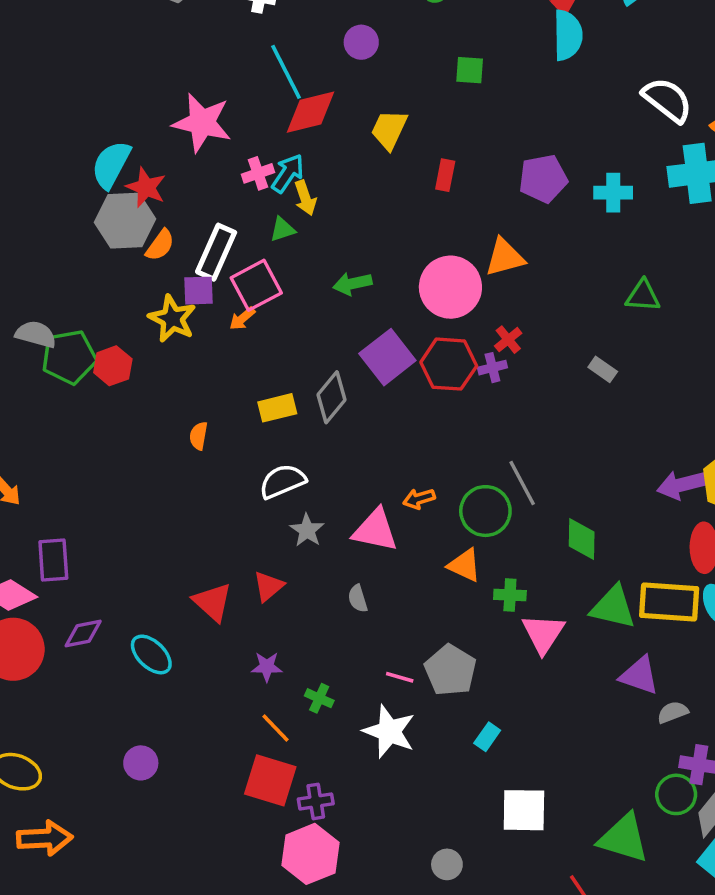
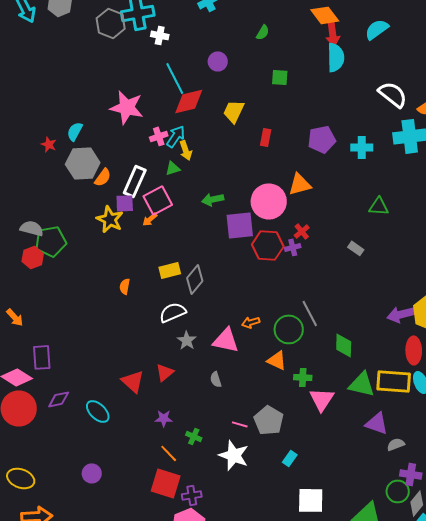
cyan semicircle: (111, 165) -> (75, 131), size x0.7
red star: (146, 187) -> (49, 144), moved, size x0.7
purple square: (387, 357) -> (240, 225), moved, turned 32
red hexagon: (113, 366) -> (33, 257), moved
gray diamond: (331, 397) -> (195, 279), moved

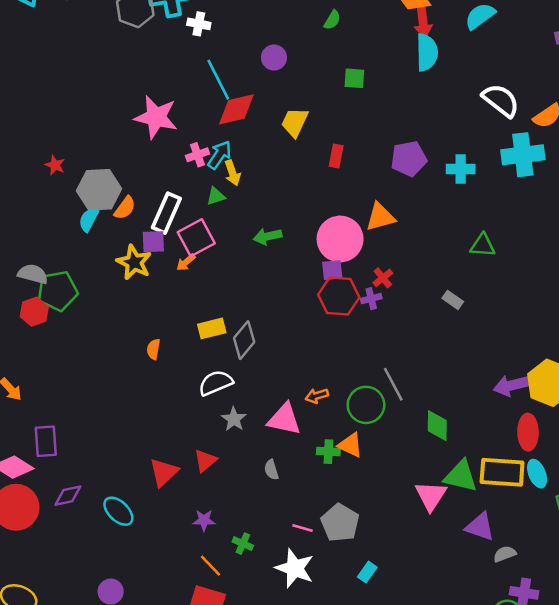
cyan semicircle: (75, 131) -> (89, 220), moved
purple square: (240, 225) -> (332, 270), moved, size x0.6
green cross: (303, 377) -> (328, 452), moved
red triangle: (133, 381) -> (164, 472), turned 35
pink triangle: (322, 399) -> (431, 496), moved

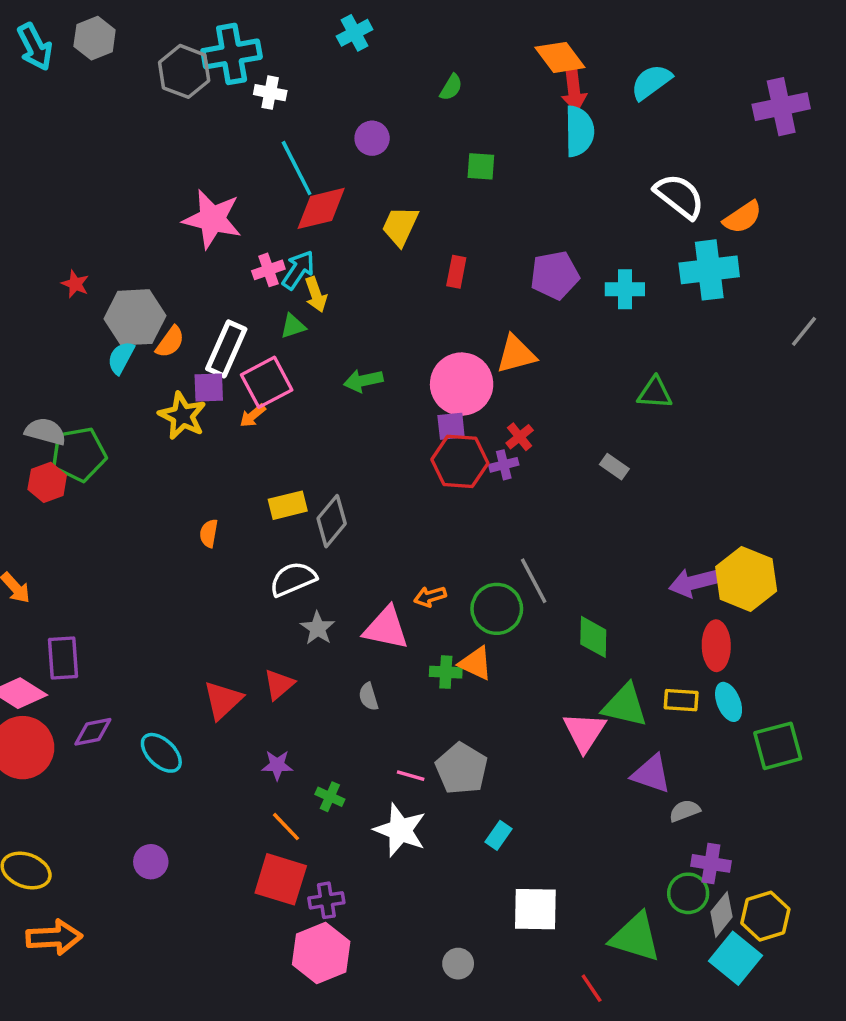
yellow rectangle: (502, 472) -> (681, 700), size x0.6

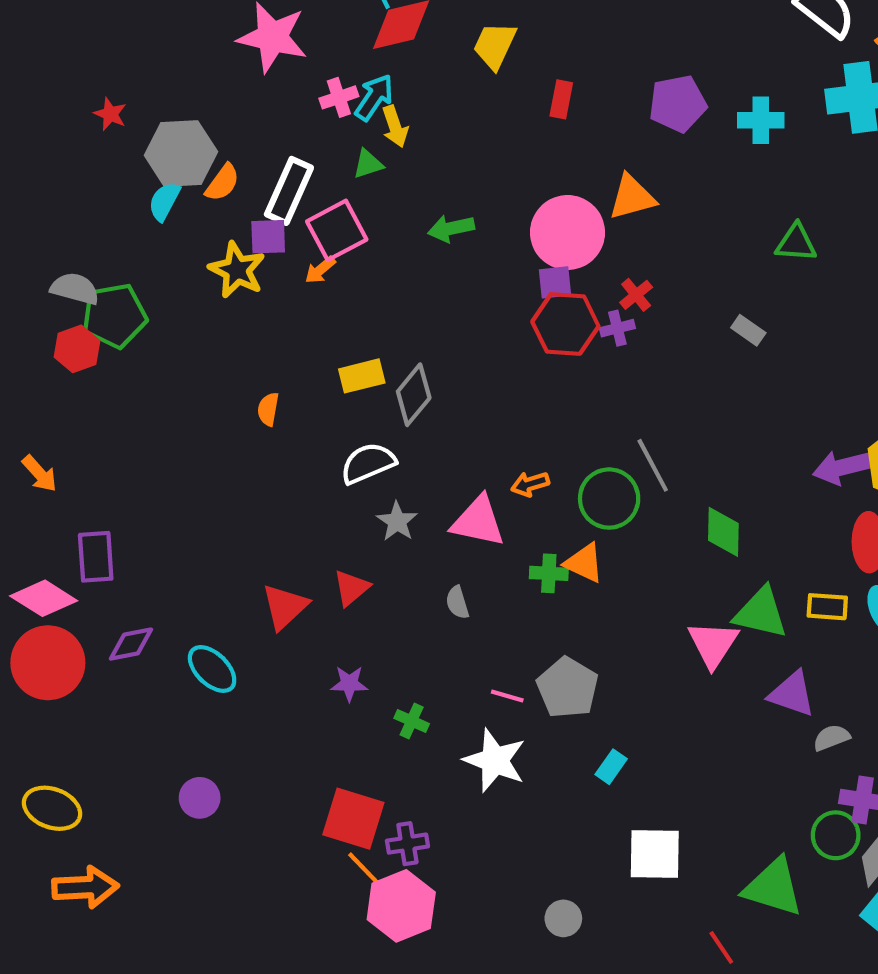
orange line: (286, 827) -> (364, 869), moved

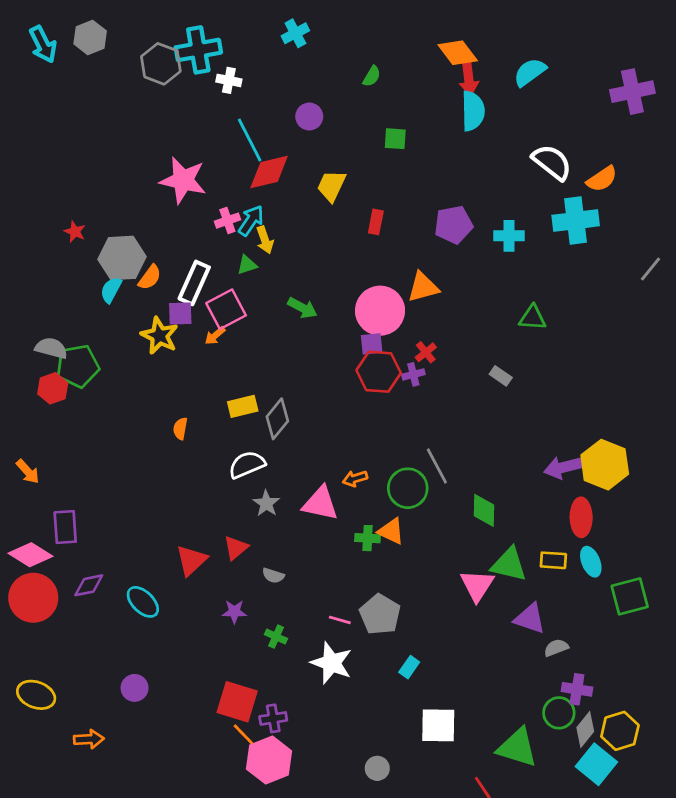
green arrow: (451, 228) -> (302, 308), turned -140
gray semicircle: (457, 602) -> (273, 576), moved, turned -55
orange arrow: (85, 887) -> (89, 739), moved, size x0.7

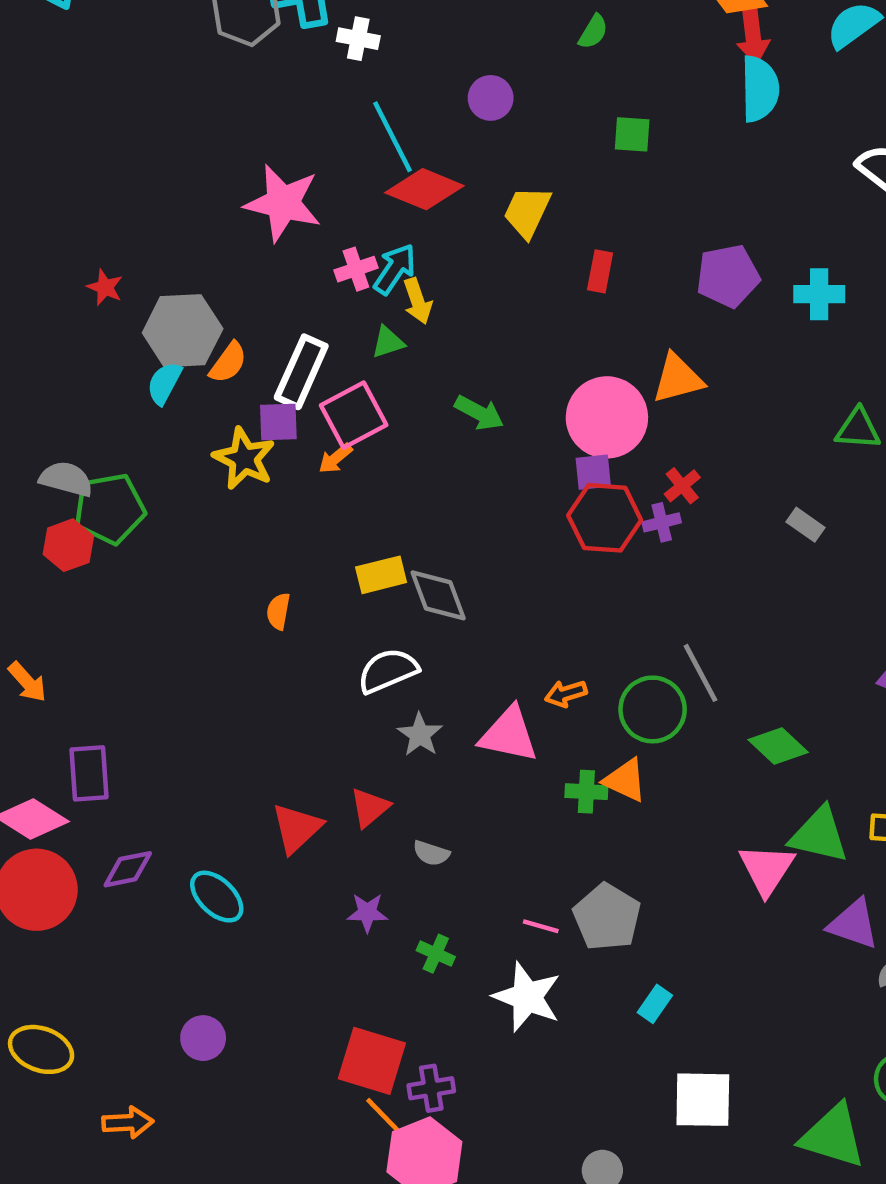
red diamond: (269, 172) -> (424, 189), turned 36
gray diamond: (277, 419) -> (438, 595), turned -60
green diamond: (484, 510) -> (778, 746), turned -48

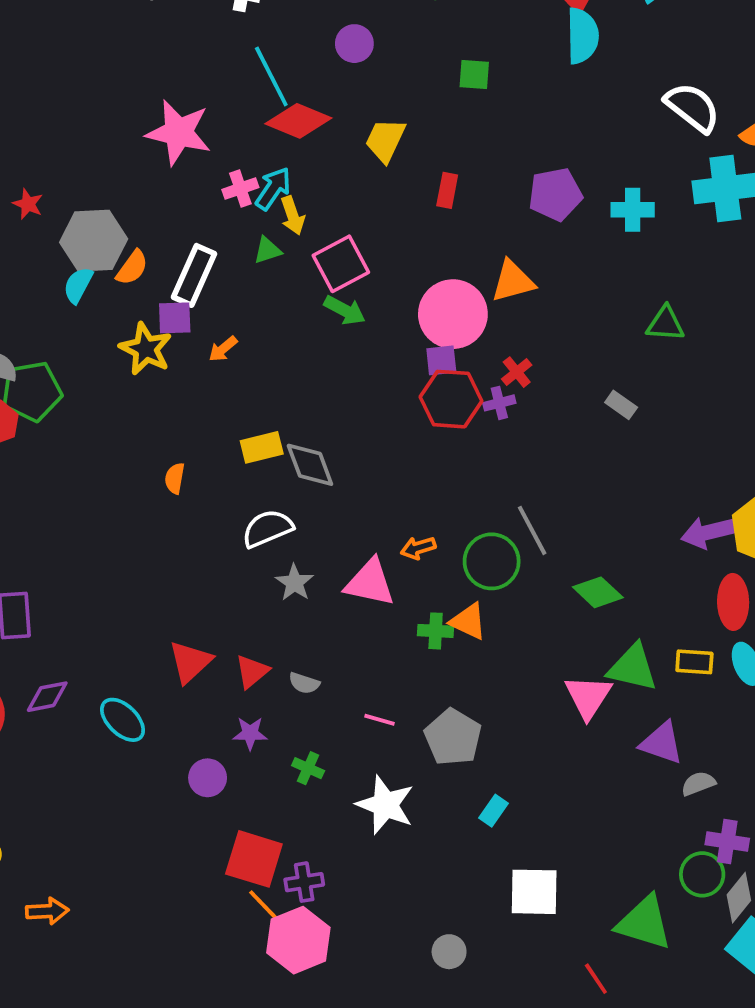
pink square: (354, 415) -> (341, 264), moved
red triangle: (370, 808) -> (252, 672), moved
pink line: (541, 926) -> (380, 720), moved
purple circle: (203, 1038) -> (208, 778), moved

